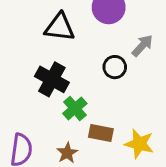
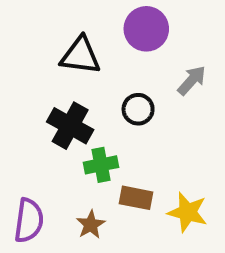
black circle: (115, 67) -> (138, 109), moved
green cross: (75, 108) -> (101, 165), turned 30

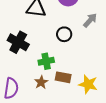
black cross: (70, 126) -> (18, 42), moved
brown star: (91, 225) -> (41, 82), moved

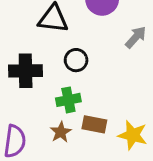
black circle: (64, 34) -> (76, 60), moved
black cross: (18, 42) -> (26, 71), turned -30

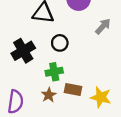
black cross: (26, 71) -> (23, 51), turned -30

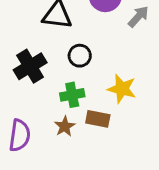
gray arrow: (103, 26) -> (138, 17), moved
yellow star: (101, 97) -> (122, 89), moved

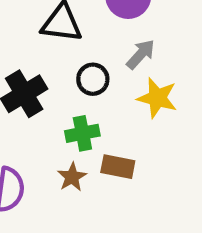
gray arrow: (138, 17) -> (141, 54), moved
yellow star: (122, 89) -> (157, 98), moved

